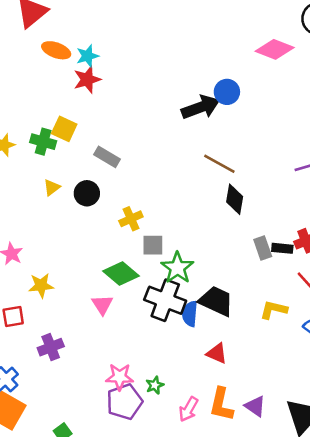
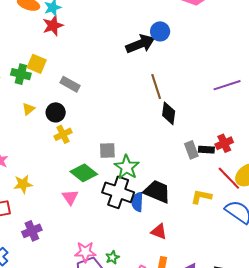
brown line: (219, 164) -> (156, 87), turned 45
yellow cross: (131, 219) -> (63, 134), moved

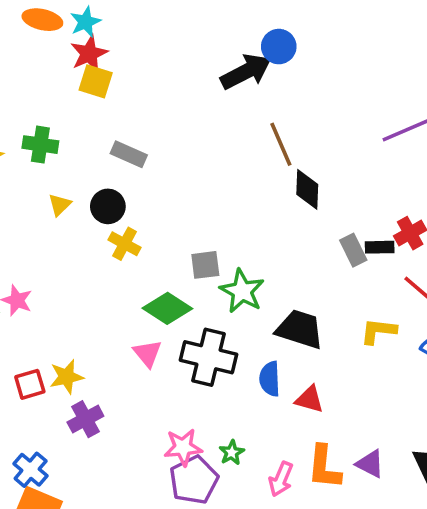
yellow square: (37, 64) -> (96, 81), moved
yellow cross: (63, 134) -> (125, 244), turned -30
yellow star: (23, 184) -> (66, 377), moved
black cross: (118, 192) -> (209, 357), moved
blue semicircle: (137, 202) -> (270, 379), moved

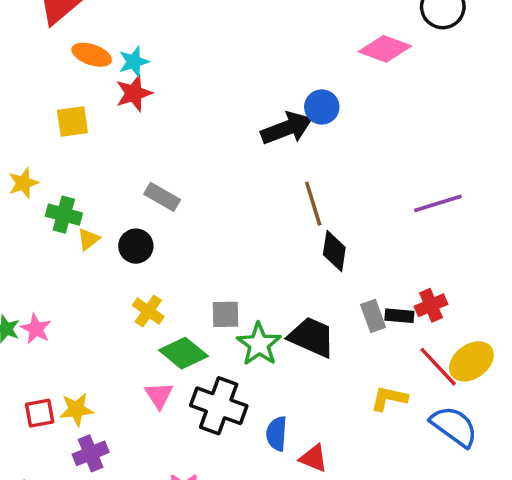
yellow square: (96, 81) -> (72, 121), moved, turned -32
green cross: (40, 145) -> (64, 215), moved
yellow cross: (125, 244) -> (148, 311), moved
black trapezoid: (300, 329) -> (312, 337), moved

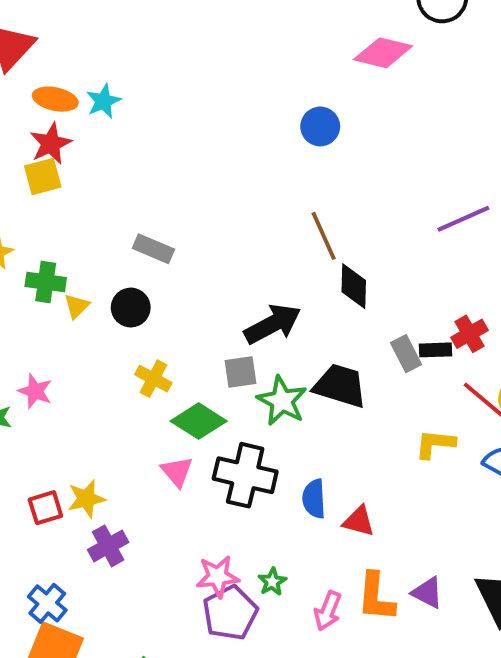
red star: (134, 93) -> (51, 144), moved
black arrow: (287, 128) -> (273, 324), moved
pink star: (36, 329) -> (35, 391), moved

